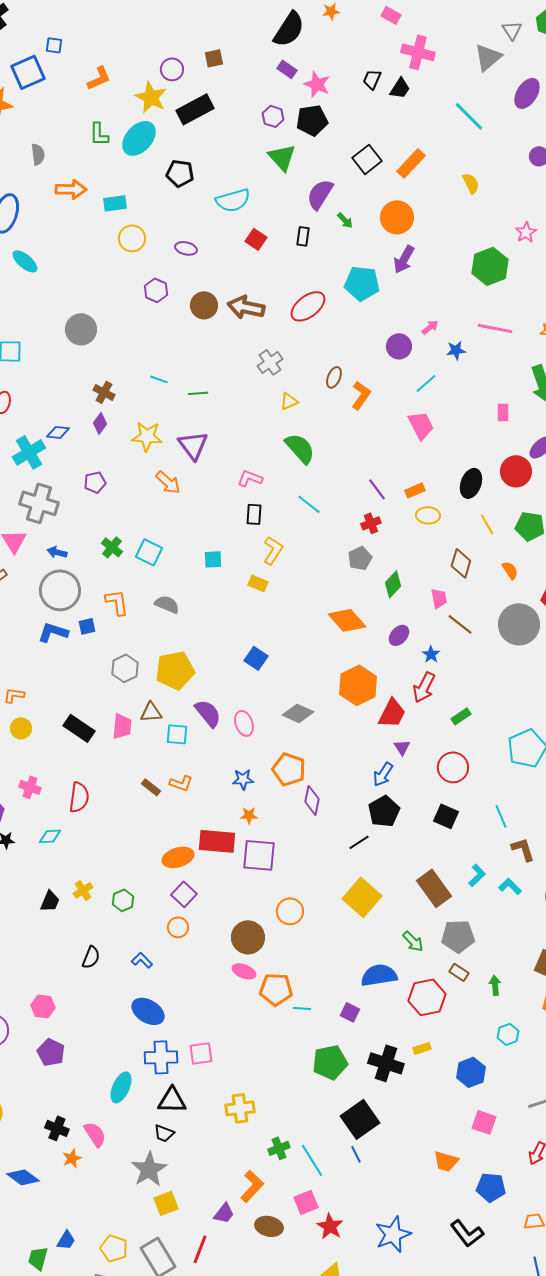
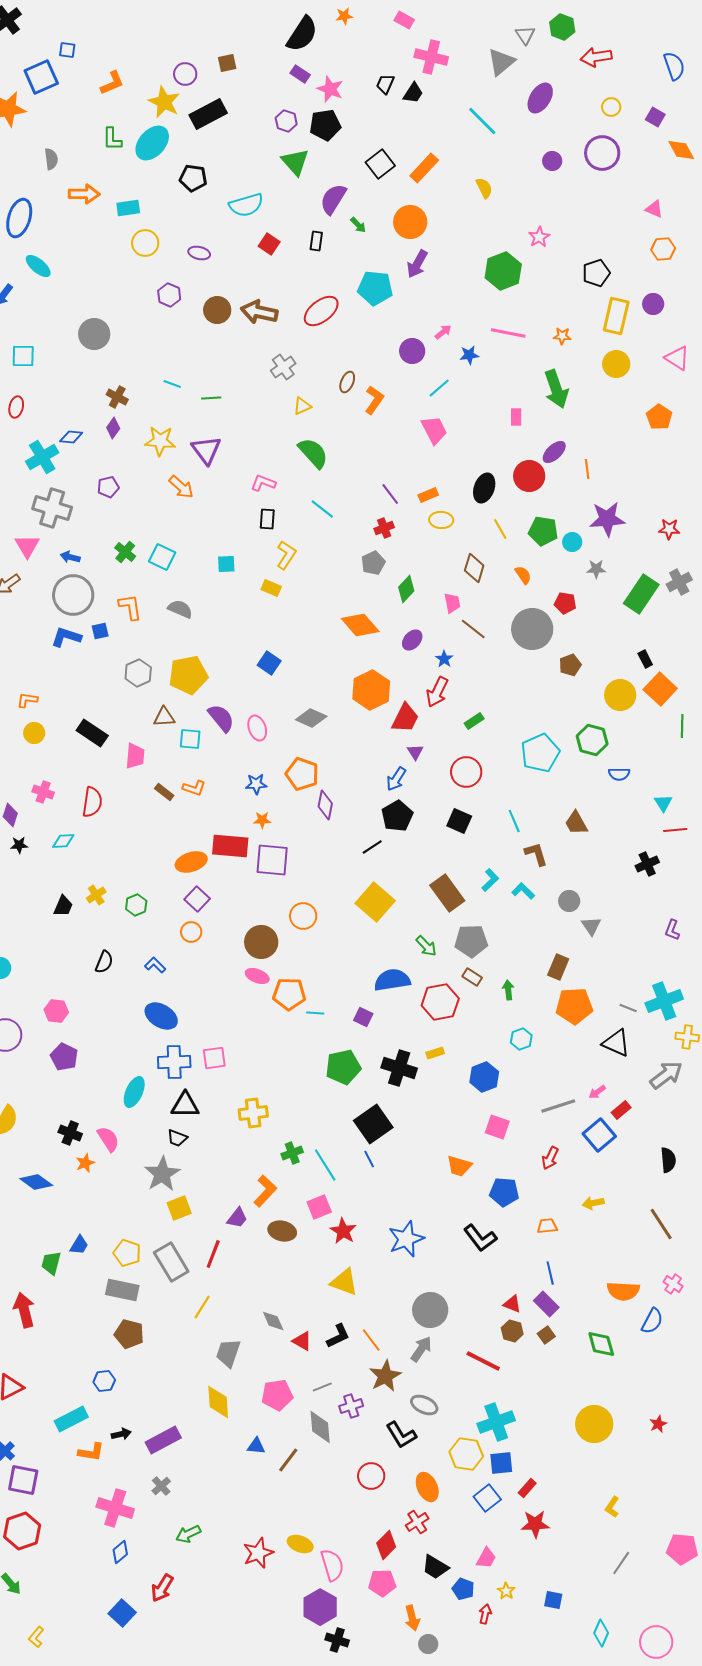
pink trapezoid: (122, 726) -> (135, 756), moved

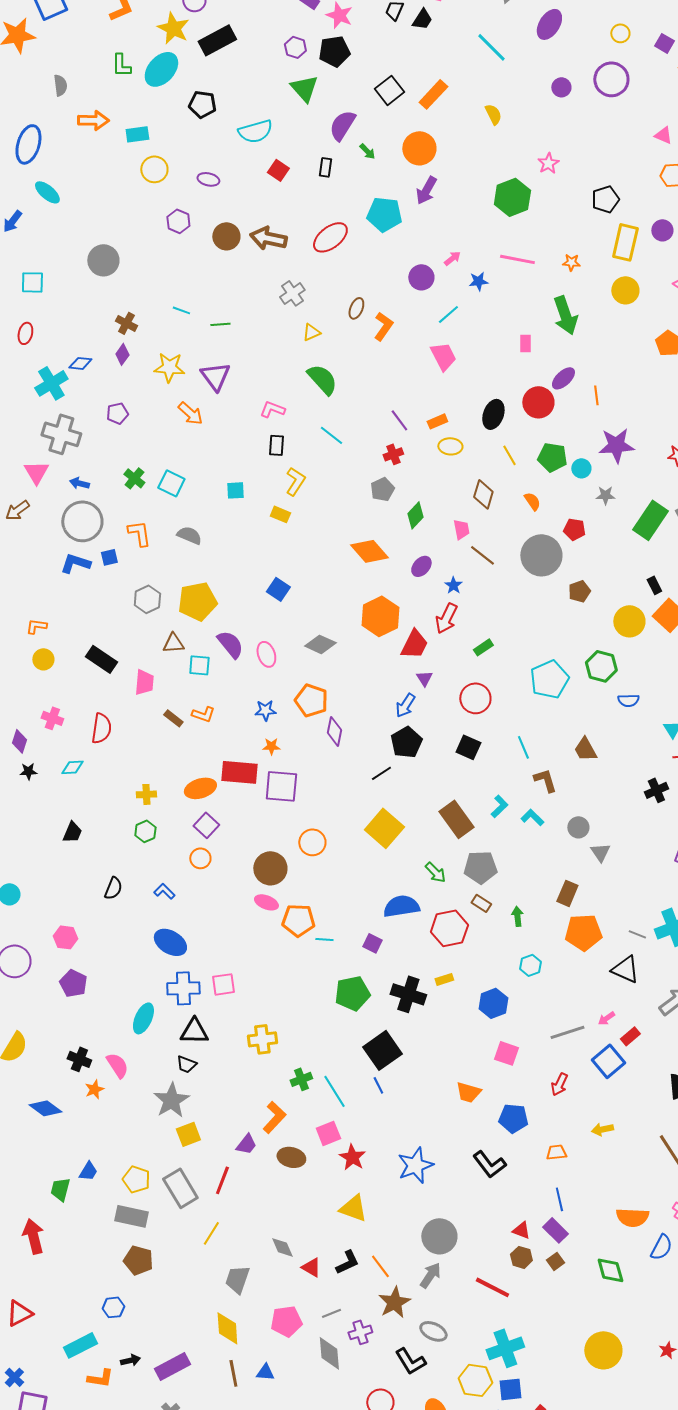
yellow cross: (96, 895) -> (146, 794), moved, turned 30
brown line: (288, 1460) -> (233, 1373), moved, turned -48

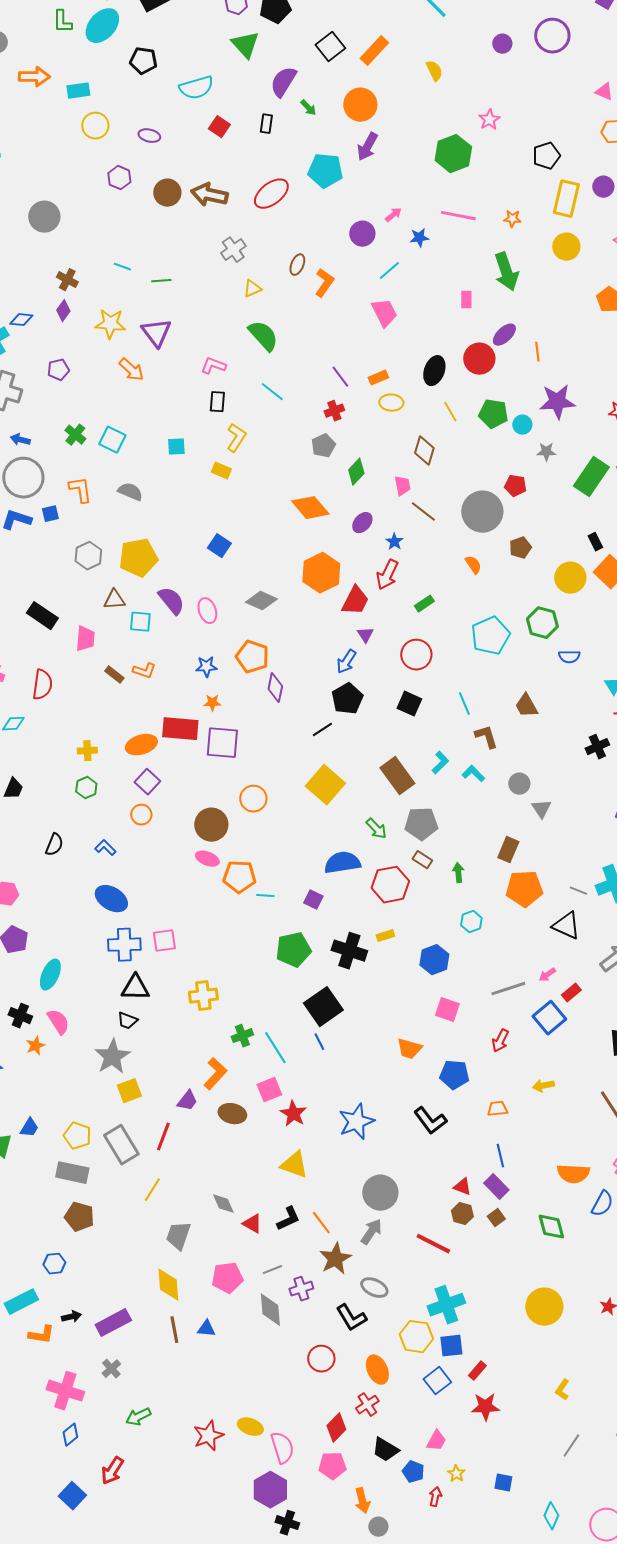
orange semicircle: (532, 501) -> (473, 565), moved
cyan ellipse: (143, 1018) -> (50, 975), moved

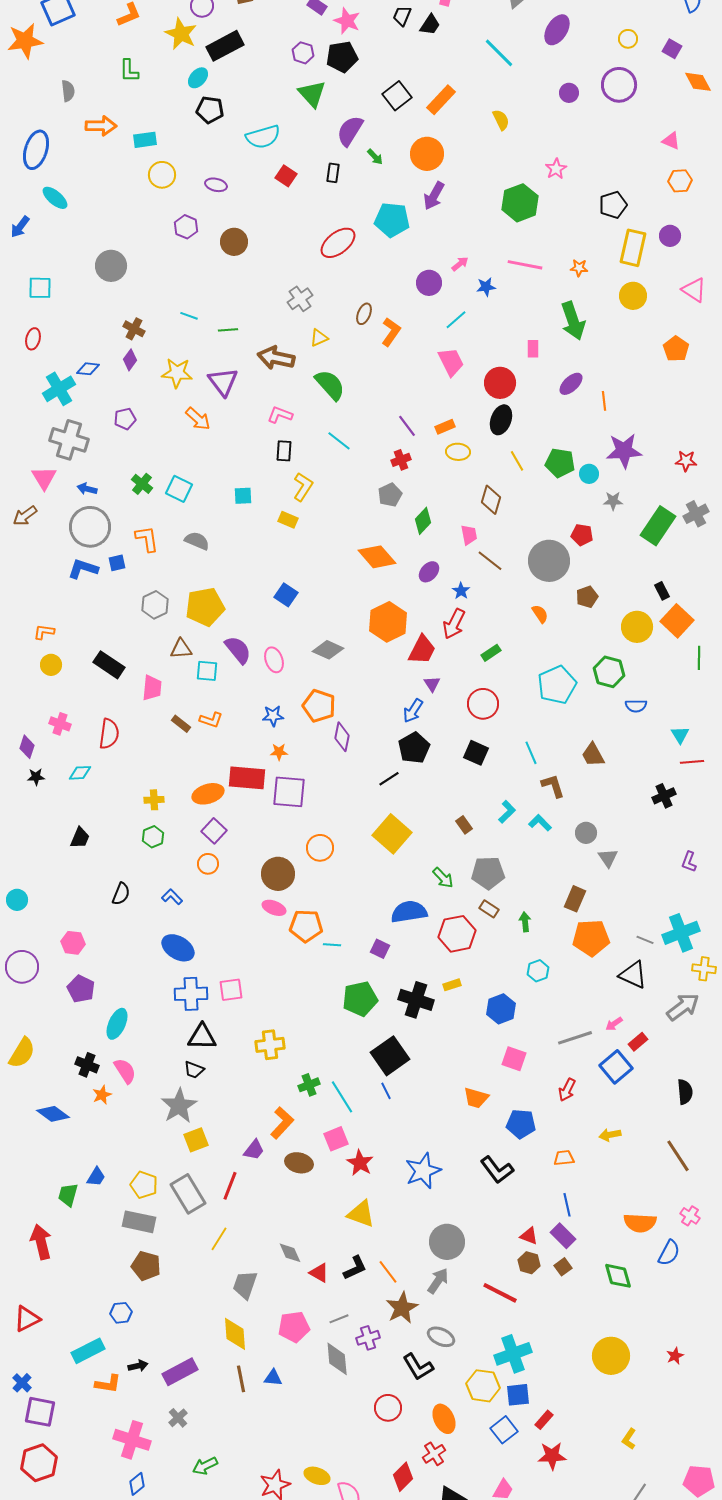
cyan ellipse: (102, 26) -> (198, 78), moved, size x0.6
brown arrow: (209, 195) -> (276, 358), moved
red circle: (479, 359) -> (500, 383), moved
brown rectangle: (397, 776) -> (464, 825), size x0.5

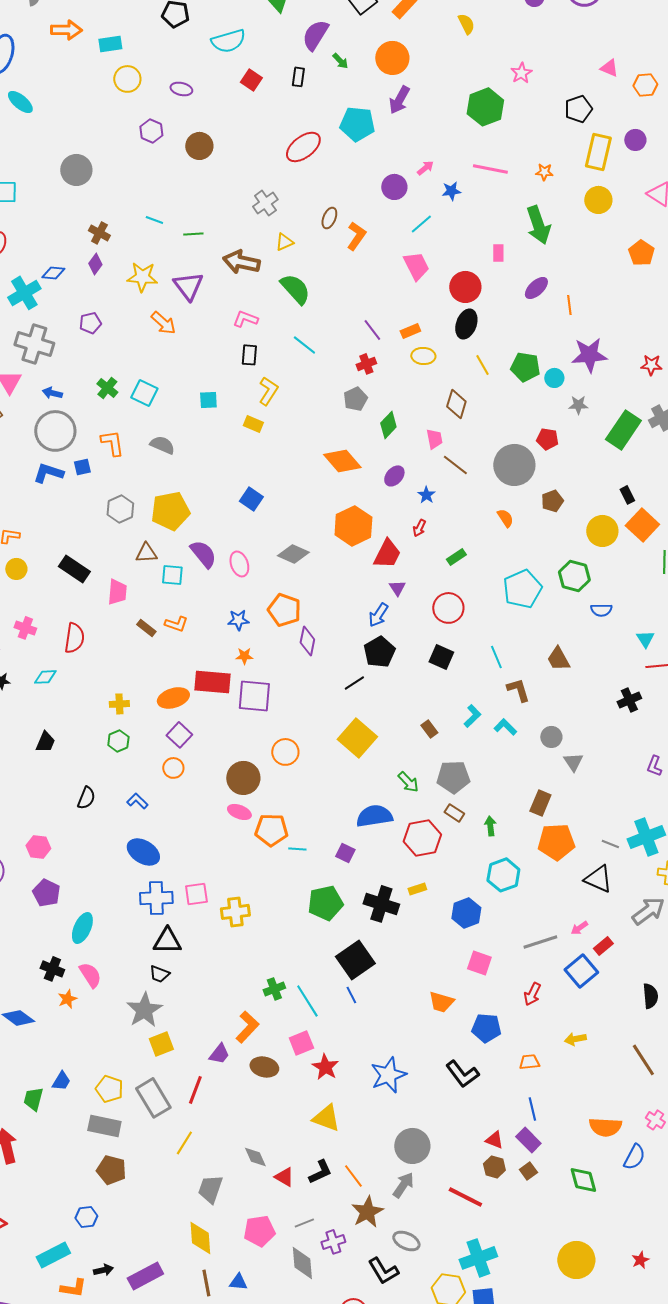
pink triangle: (671, 141) -> (609, 68), moved
red arrow: (454, 624) -> (419, 528), size x0.6
cyan hexagon: (538, 971) -> (503, 875), size x1.5
yellow cross: (270, 1045) -> (235, 912), moved

